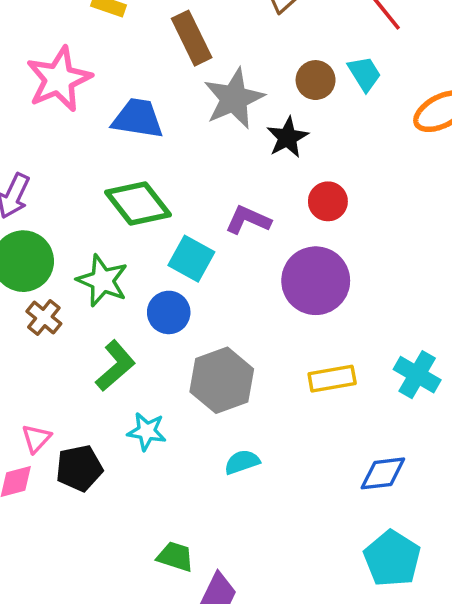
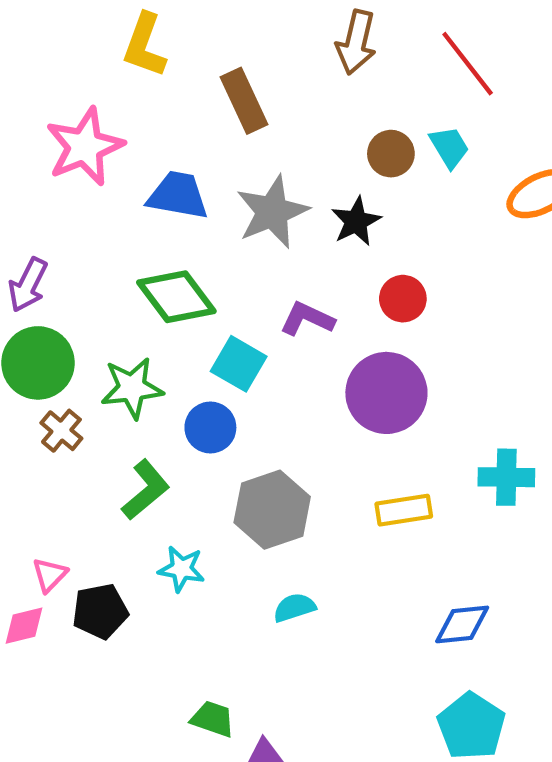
gray star: (234, 98) -> (272, 212), moved
green star: (102, 281) -> (132, 388), turned -30
cyan cross: (417, 375) -> (506, 477), moved, turned -30

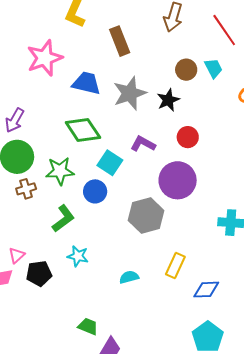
brown cross: (61, 431) -> (26, 189), turned 30
gray hexagon: (272, 510) -> (146, 215), moved
yellow rectangle: (404, 510) -> (175, 265), moved, turned -60

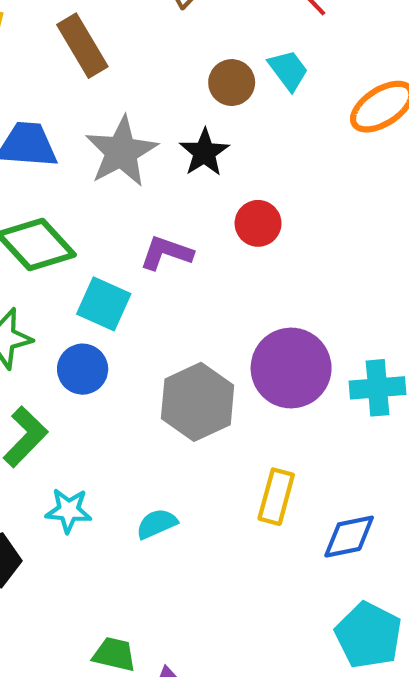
purple circle: (178, 180) -> (291, 368), moved
cyan semicircle: (129, 277) -> (157, 524), moved

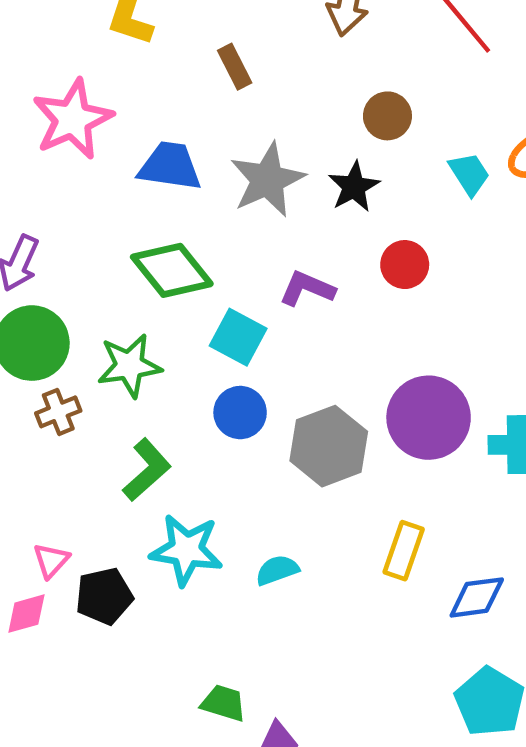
brown rectangle: (82, 46) -> (235, 67), size x0.7
cyan trapezoid: (288, 70) -> (469, 174), moved
blue circle: (83, 369) -> (240, 413), moved
cyan star: (69, 510) -> (186, 550), size x1.5

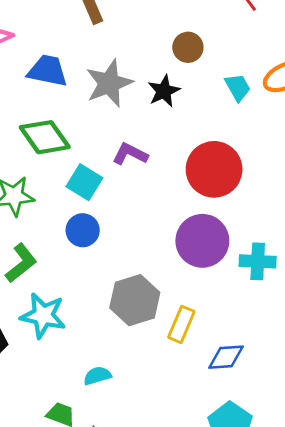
red circle: (405, 265) -> (214, 169), moved, size x1.8
gray hexagon: (329, 446) -> (135, 300), moved
cyan semicircle: (277, 570) -> (97, 376), moved

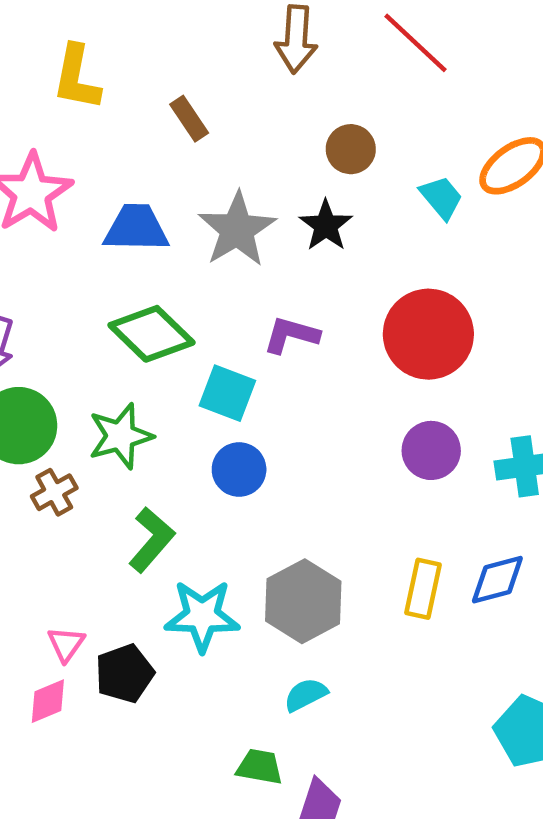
purple circle: (202, 241) -> (431, 450), size x0.7
gray hexagon: (135, 300) -> (303, 601), moved
blue diamond: (226, 357) -> (497, 580), moved

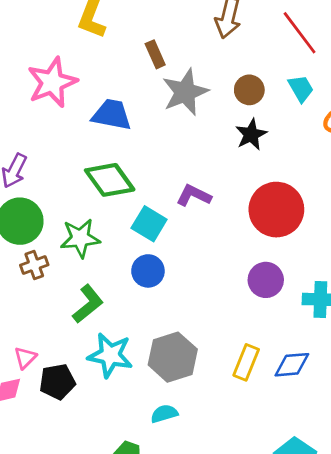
cyan trapezoid: (441, 198) -> (301, 88), moved
black star: (326, 225) -> (251, 134), moved
gray star: (237, 229) -> (185, 92), moved

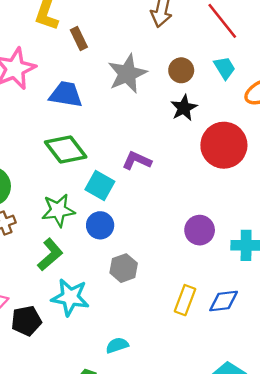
brown rectangle: (155, 54) -> (79, 39), moved
red circle: (276, 210) -> (224, 145), moved
green star: (80, 238) -> (58, 210), moved
gray hexagon: (173, 357) -> (124, 268), moved, size x0.7

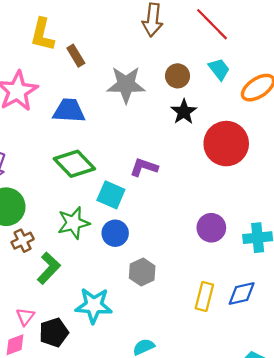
gray star: (127, 74) -> (126, 85), turned 30
green L-shape: (50, 255) -> (49, 268), moved

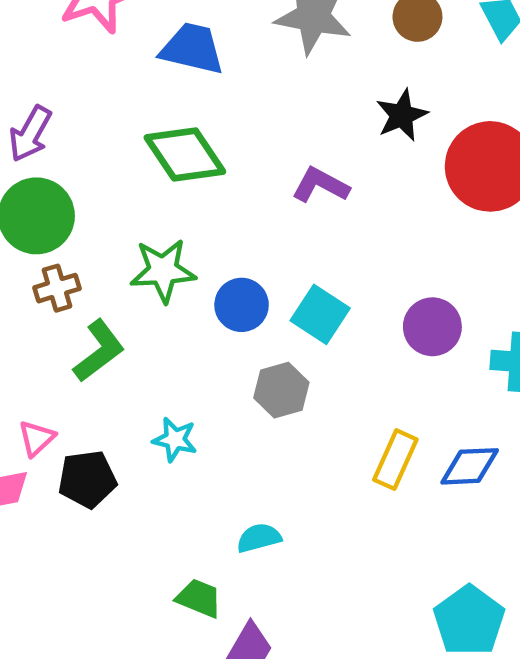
black star: (184, 112) -> (402, 115), moved
cyan square: (111, 195) -> (320, 314), moved
cyan star: (94, 305) -> (175, 439), size x0.6

